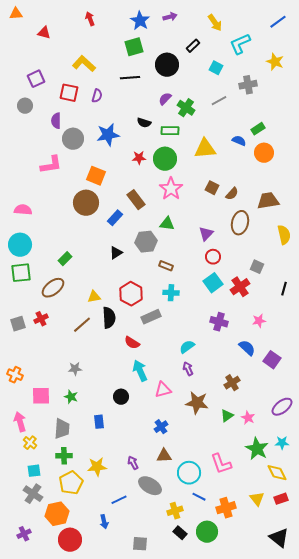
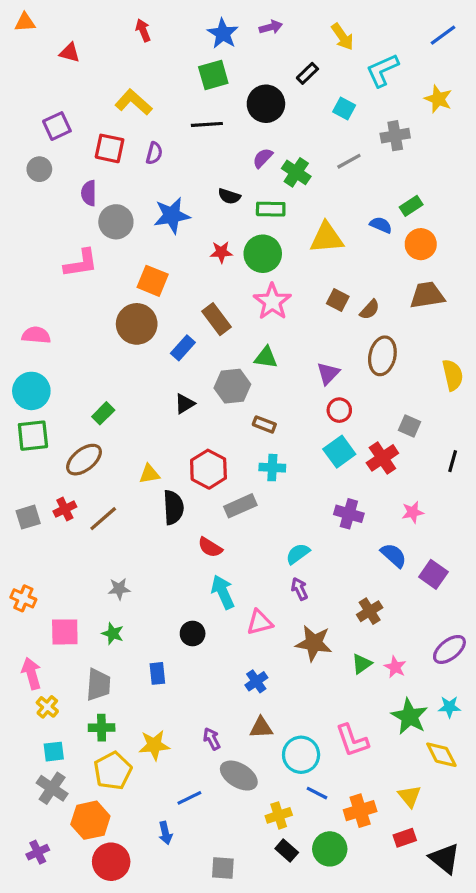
brown trapezoid: (268, 201) -> (427, 295), moved
brown line: (82, 325) -> (103, 519), moved
red rectangle: (281, 499) -> (405, 838), moved

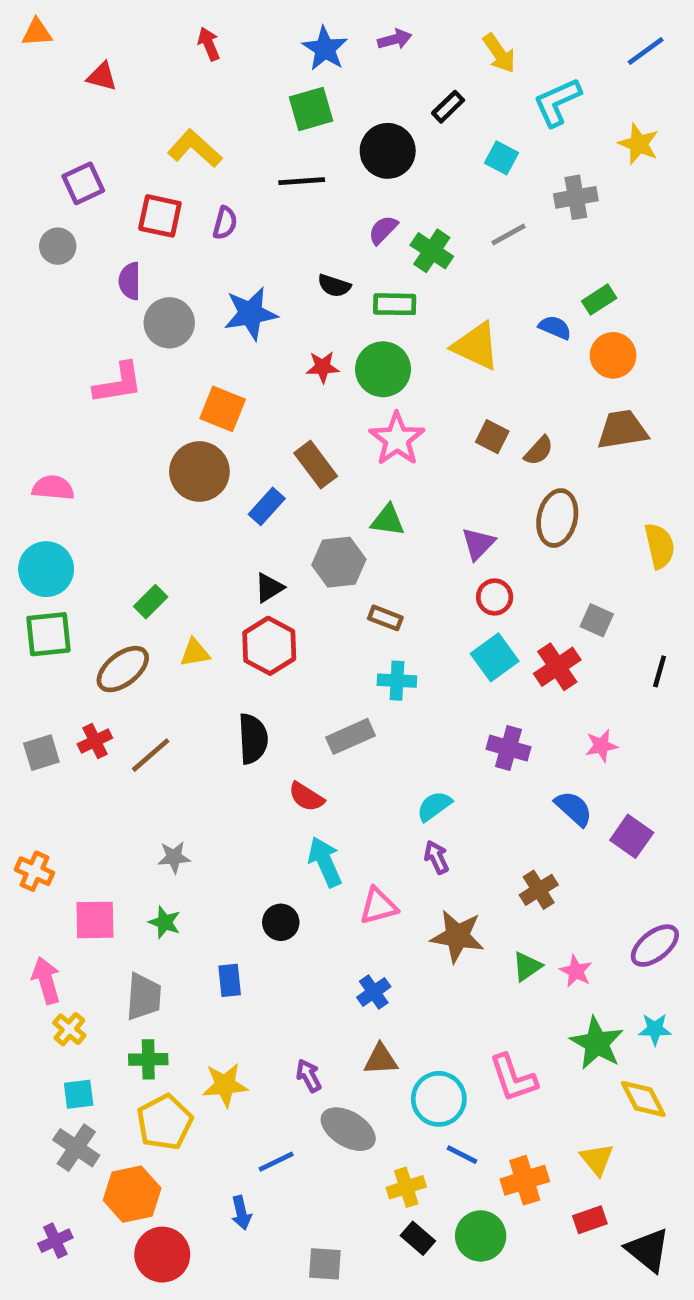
yellow triangle: (327, 238) -> (476, 346), turned 30
red hexagon: (208, 469) -> (269, 646), moved
yellow triangle: (149, 474) -> (195, 653), moved

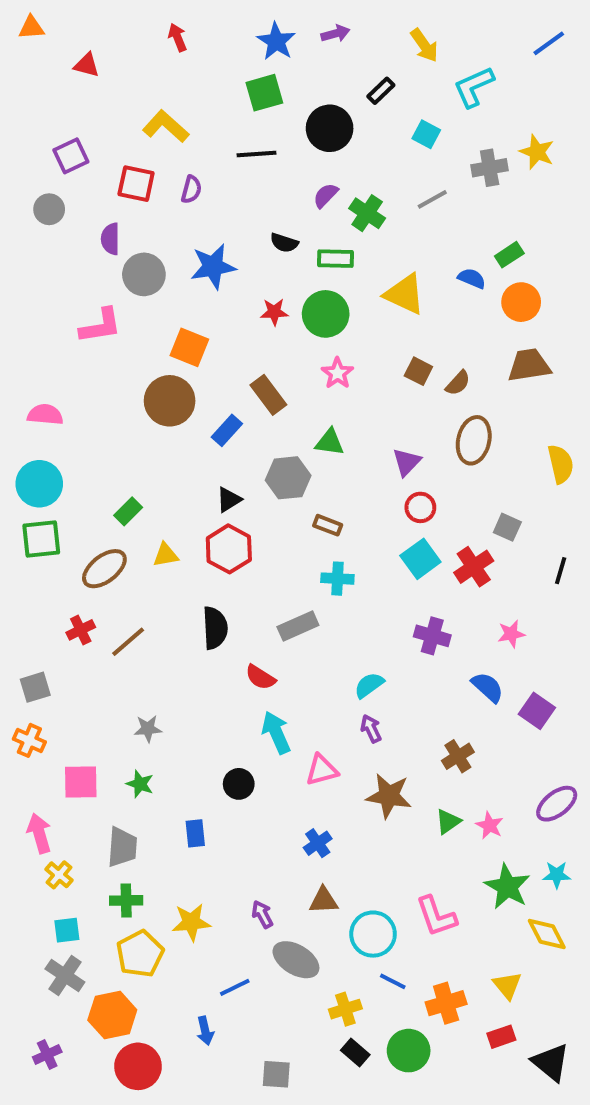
yellow star: (639, 144) -> (537, 152), moved
pink star: (397, 439) -> (337, 373), size x0.7
gray square: (41, 753) -> (35, 687), moved

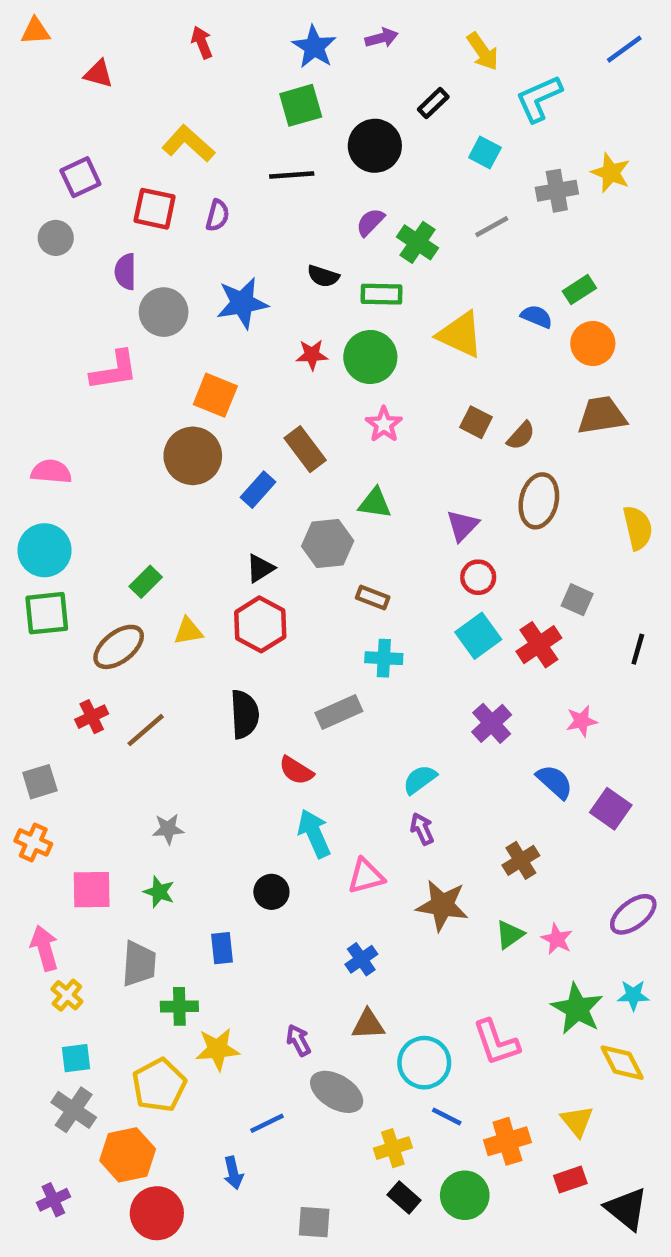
purple cross: (432, 636) -> (492, 723), turned 32
green cross: (126, 900) -> (179, 1006), moved

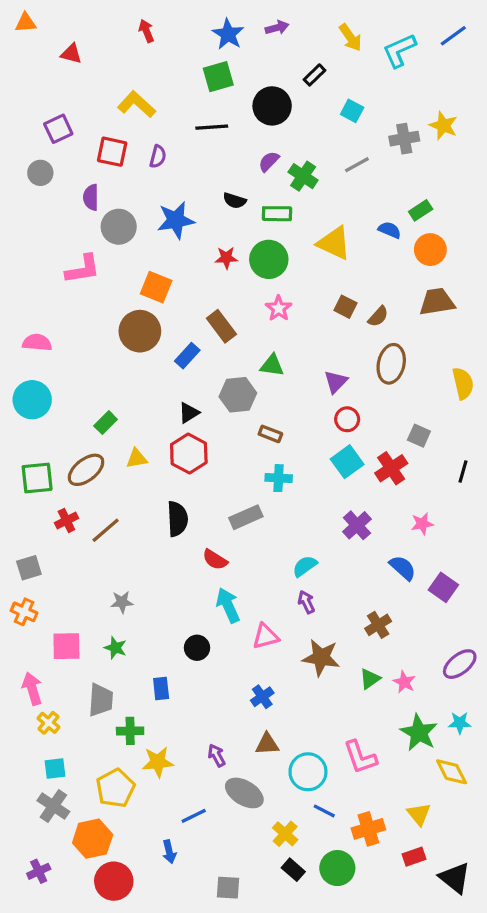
cyan L-shape: (539, 99) -> (399, 50), moved
green square: (47, 613) -> (37, 478), moved
yellow cross: (393, 1148) -> (285, 834), turned -30

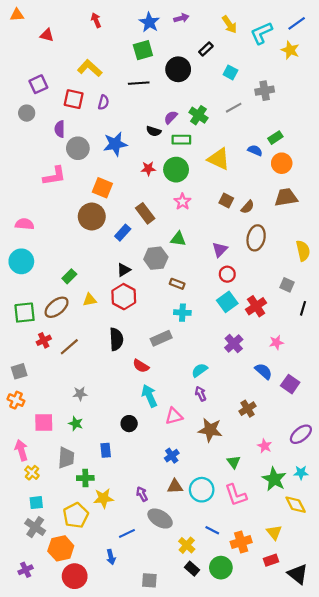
yellow star: (443, 126) -> (290, 50), moved
purple semicircle: (269, 161) -> (171, 117), moved
gray square: (419, 436) -> (287, 285), moved
green triangle: (370, 679) -> (234, 462), moved, turned -32
cyan circle: (308, 772) -> (202, 490), moved

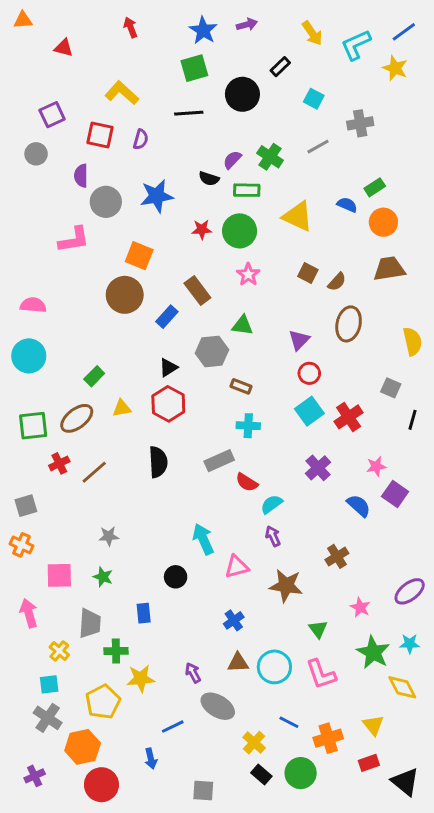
red semicircle: (141, 366) -> (247, 482), moved
purple square: (290, 384) -> (395, 494), moved
yellow cross: (32, 473) -> (59, 651), moved

